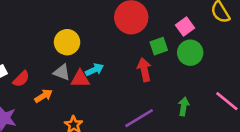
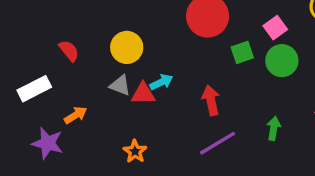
red arrow: (144, 70) -> (211, 100), moved
red semicircle: (21, 79) -> (69, 51), moved, turned -84
orange arrow: (43, 96) -> (76, 115), moved

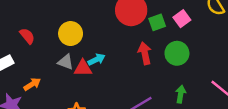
green square: (242, 52) -> (157, 22), moved
green circle: (282, 61) -> (177, 53), moved
red arrow: (211, 100) -> (145, 53), moved

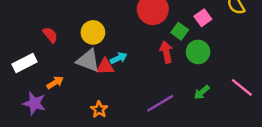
green square: (157, 22) -> (180, 31), moved, turned -35
gray triangle: (66, 62) -> (88, 61), size x1.5
green arrow: (181, 94) -> (202, 92), turned -140

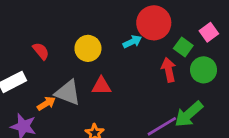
cyan arrow: (119, 58) -> (132, 42), moved
gray triangle: (88, 61) -> (68, 93), moved
green arrow: (202, 92) -> (189, 114), moved, size x1.6

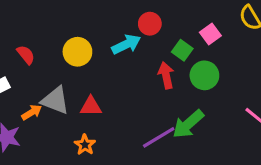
red circle: (154, 23) -> (150, 24), size x0.6
cyan arrow: (132, 42) -> (126, 44), size x1.4
red triangle: (101, 86) -> (91, 106), moved

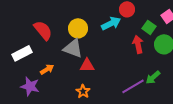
red semicircle: (26, 55) -> (43, 30), size x1.5
gray triangle: (55, 100) -> (73, 48), moved
green arrow: (188, 124) -> (153, 77), size x0.7

